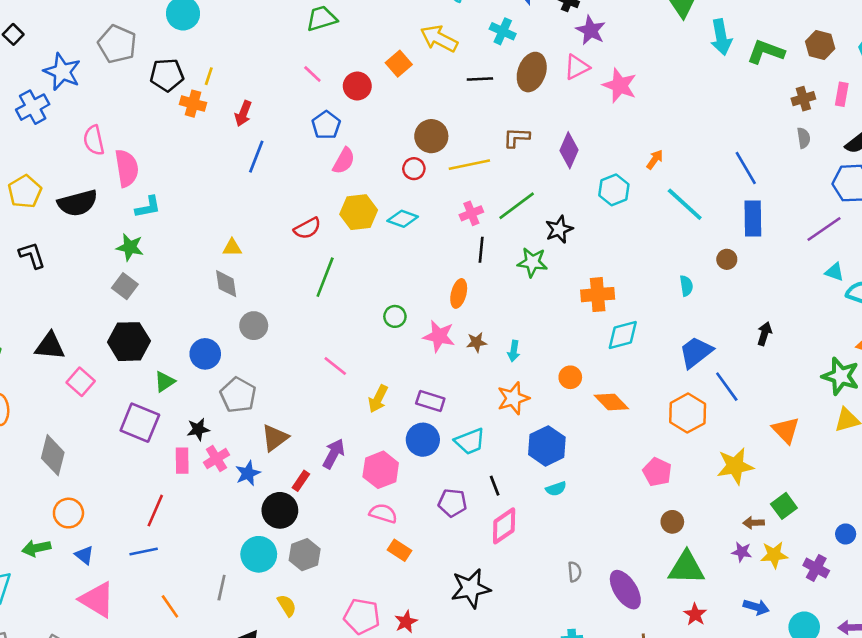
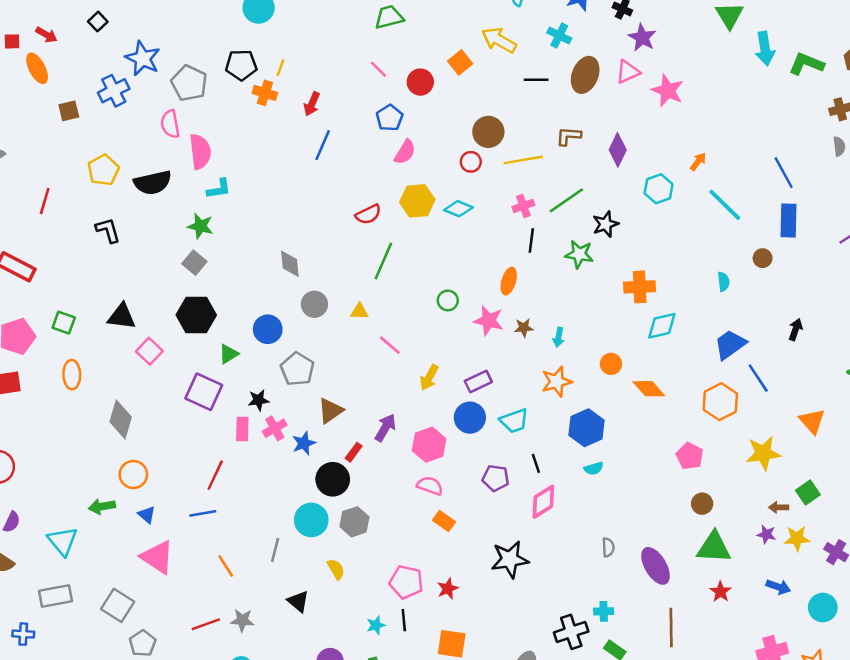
gray pentagon: (117, 44) -> (189, 83), moved
yellow triangle: (232, 248) -> (359, 311), moved
purple rectangle: (430, 401) -> (478, 381), turned -45

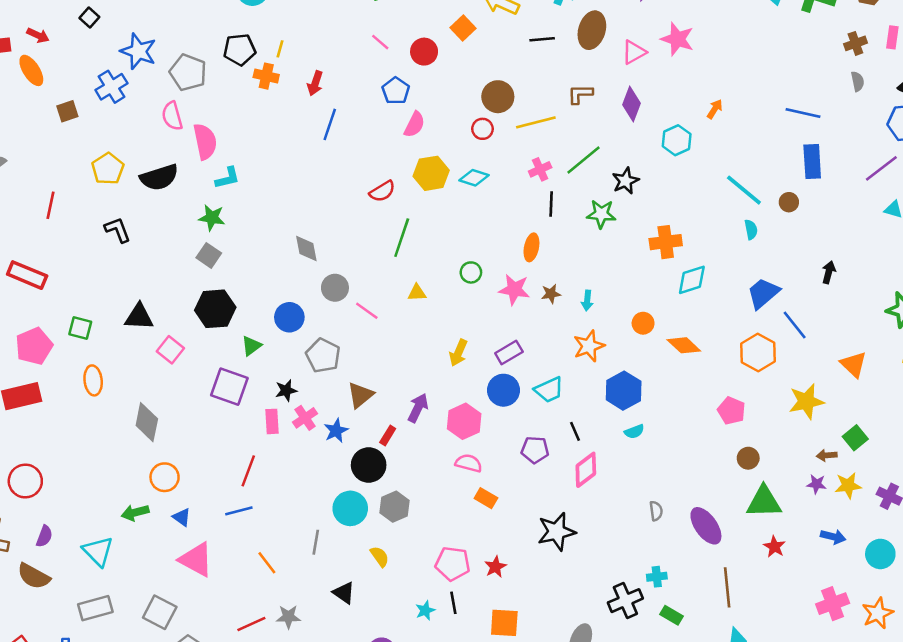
pink triangle: (628, 72) -> (634, 52), moved
blue line: (784, 173) -> (803, 113), turned -44
cyan line: (725, 205) -> (744, 190), moved
yellow triangle: (359, 311) -> (417, 293), moved
pink line: (390, 345) -> (367, 311), moved

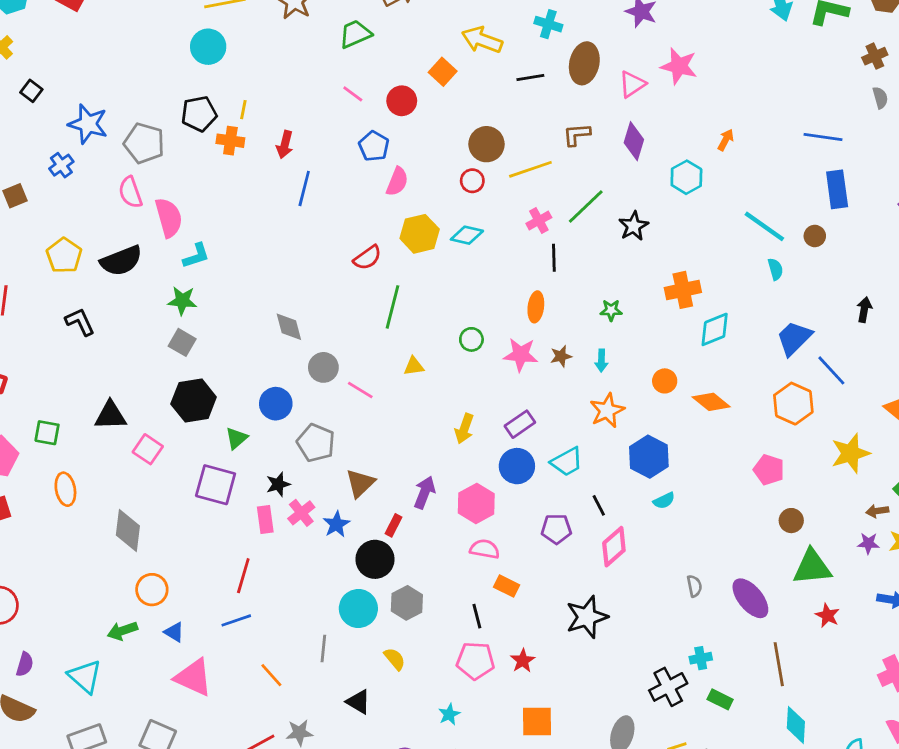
blue cross: (111, 87) -> (61, 165), size x0.7
green star: (601, 214) -> (611, 310), moved, size x0.7
black line: (453, 603) -> (477, 616), moved

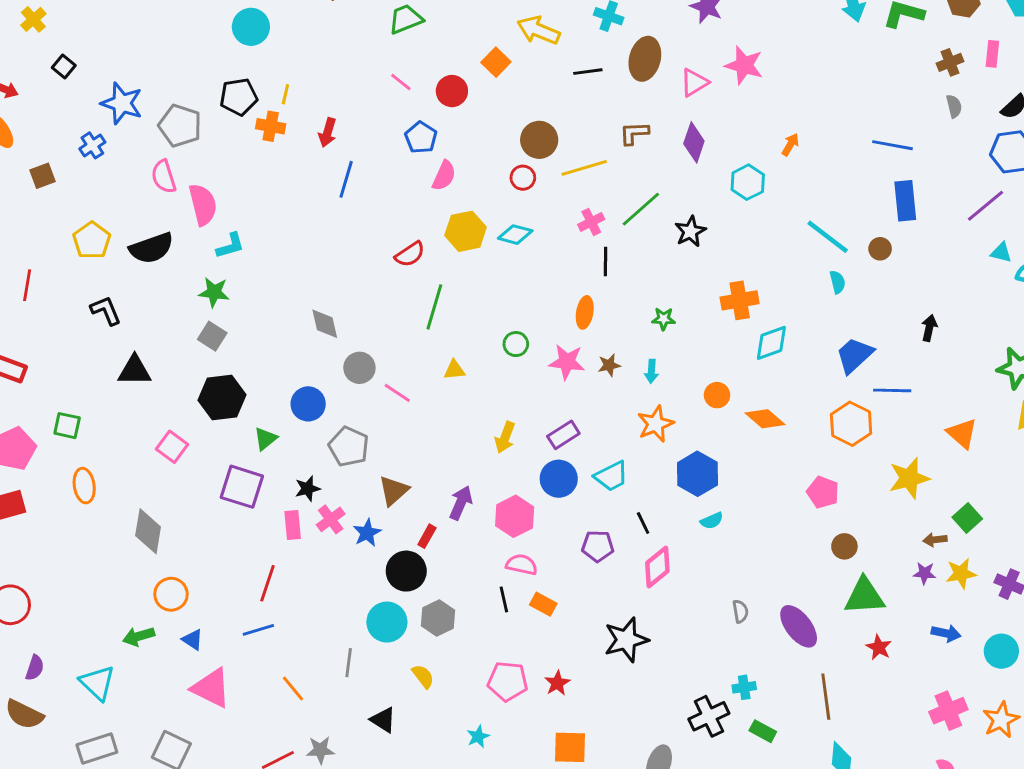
blue line: (831, 370) -> (892, 390), turned -48
black triangle: (111, 416) -> (135, 371), moved
black line: (477, 616) -> (504, 599), moved

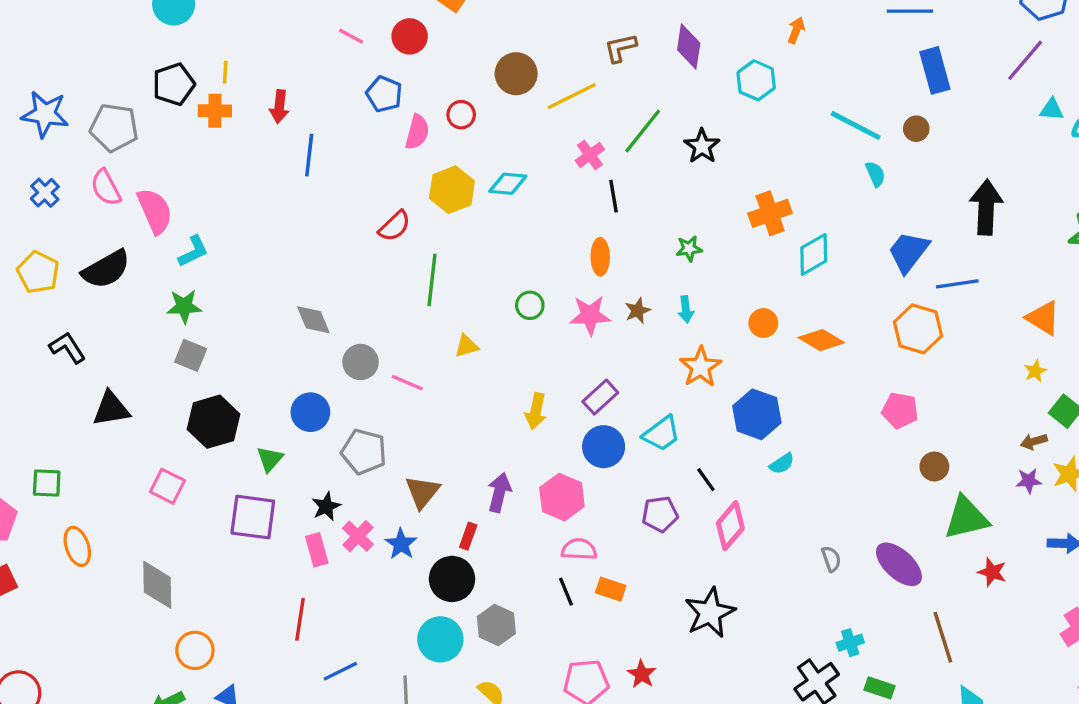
blue cross: (92, 145) -> (45, 193), moved
red circle: (523, 178) -> (461, 115), moved
black arrow: (929, 328) -> (986, 207), size x1.8
yellow star: (909, 478) -> (1035, 371), moved, size x0.5
blue line: (258, 630) -> (340, 671), moved

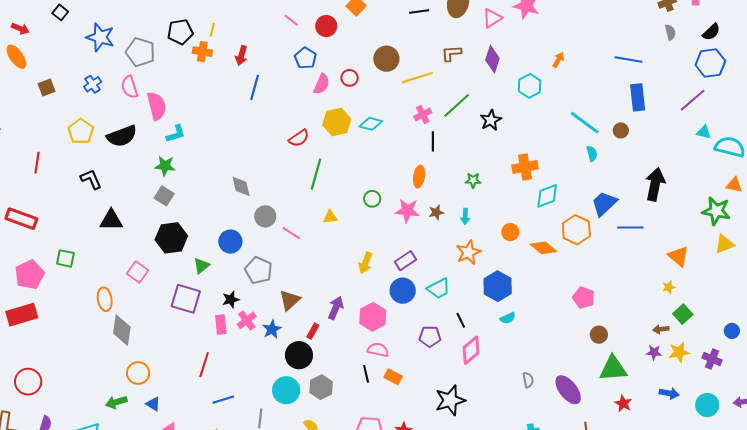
orange hexagon: (918, 329) -> (576, 230), moved
orange ellipse: (77, 546) -> (105, 299), moved

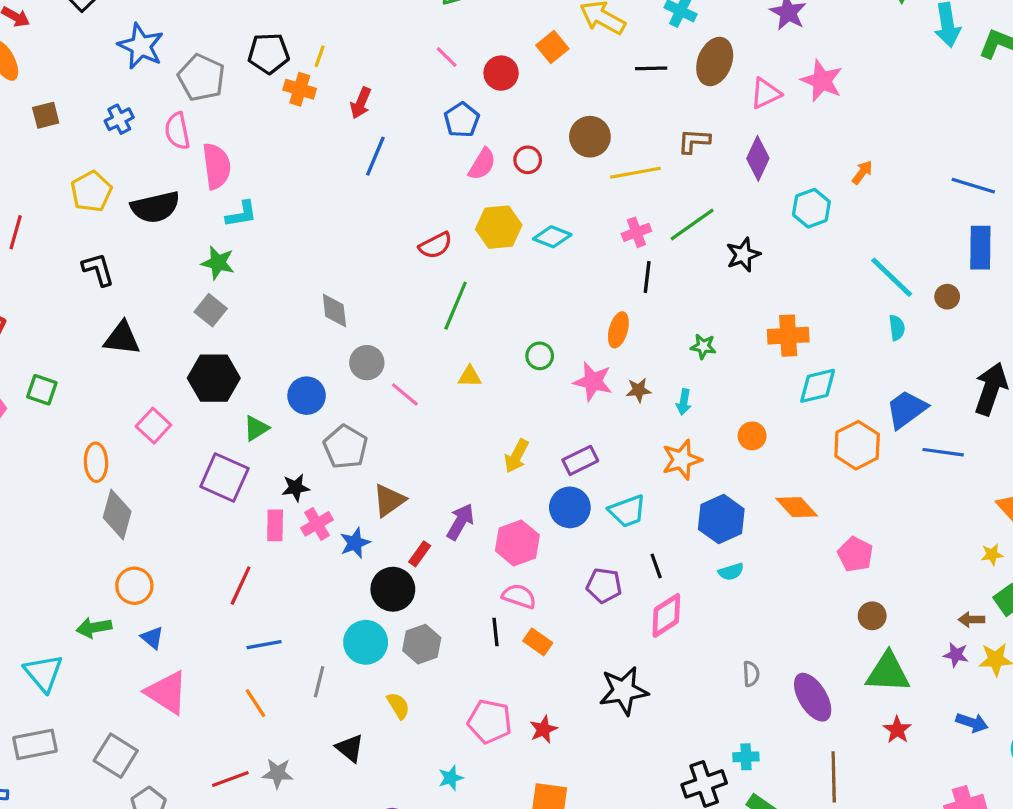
orange diamond: (543, 248) -> (797, 507), moved

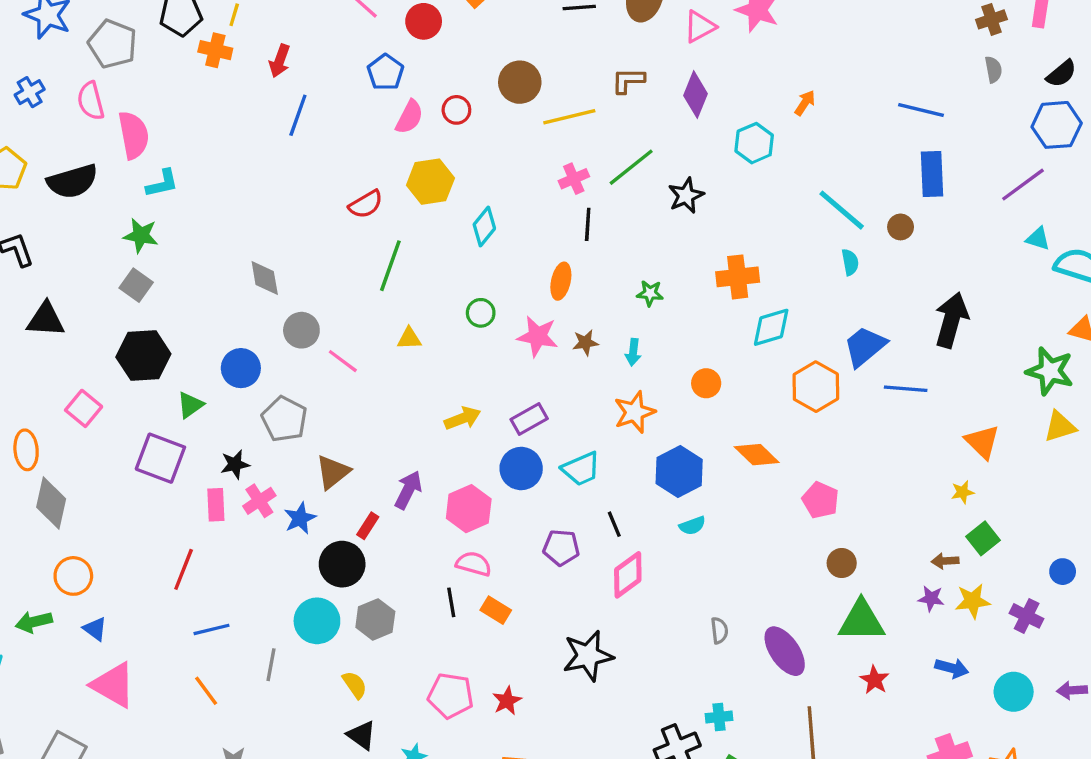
cyan diamond: (552, 237) -> (484, 226), moved, turned -69
yellow arrow: (516, 456) -> (463, 418), turned -136
black triangle: (350, 748) -> (362, 735), moved

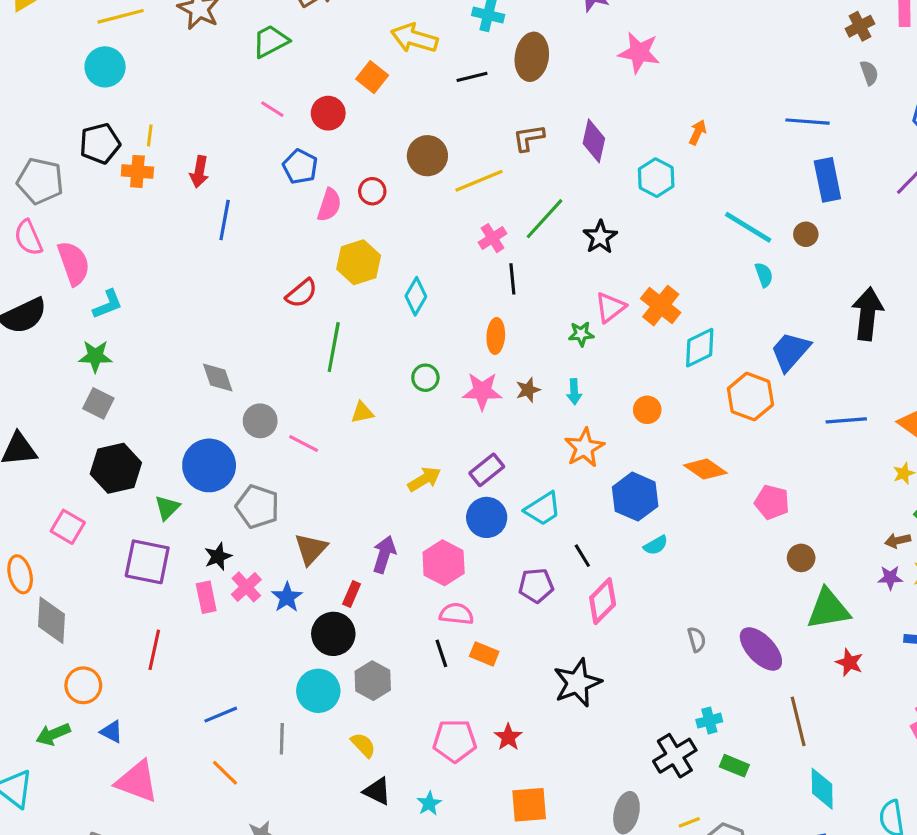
pink triangle: (700, 27) -> (610, 307), moved
orange cross: (738, 277) -> (661, 306), turned -36
blue circle: (241, 368) -> (209, 465), size x1.4
blue line: (906, 389) -> (846, 420), moved
red line: (184, 569) -> (154, 650), moved

